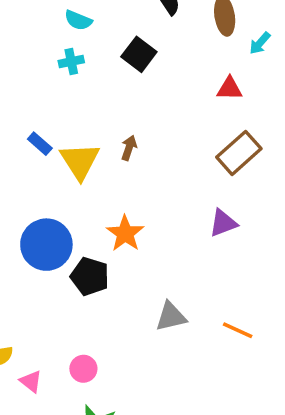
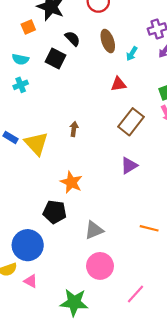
black square: (139, 54) -> (55, 59), moved
brown arrow: (129, 148) -> (74, 129), moved
blue circle: (46, 245) -> (28, 245), moved
gray triangle: (171, 317) -> (94, 230), moved
pink circle: (83, 369) -> (100, 266), moved, size x1.6

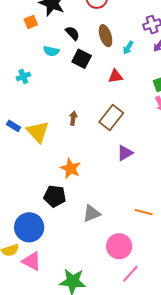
cyan semicircle: (20, 59) -> (51, 51), moved
black square: (55, 59) -> (82, 59), moved
brown rectangle: (131, 122) -> (111, 117), moved
pink circle: (100, 266) -> (119, 246), moved
pink triangle: (31, 281) -> (32, 261), size x1.5

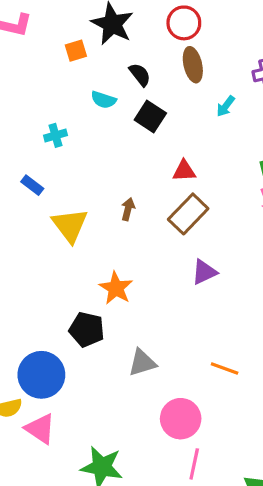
brown ellipse: (106, 36) -> (193, 65), moved
red triangle: (115, 76) -> (184, 171), moved
blue rectangle: (14, 126) -> (32, 185), moved
pink line: (130, 274) -> (194, 464), turned -36

